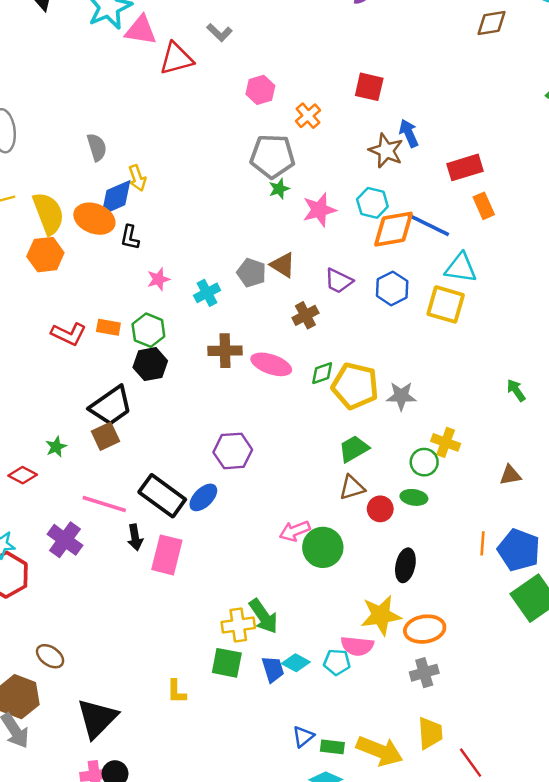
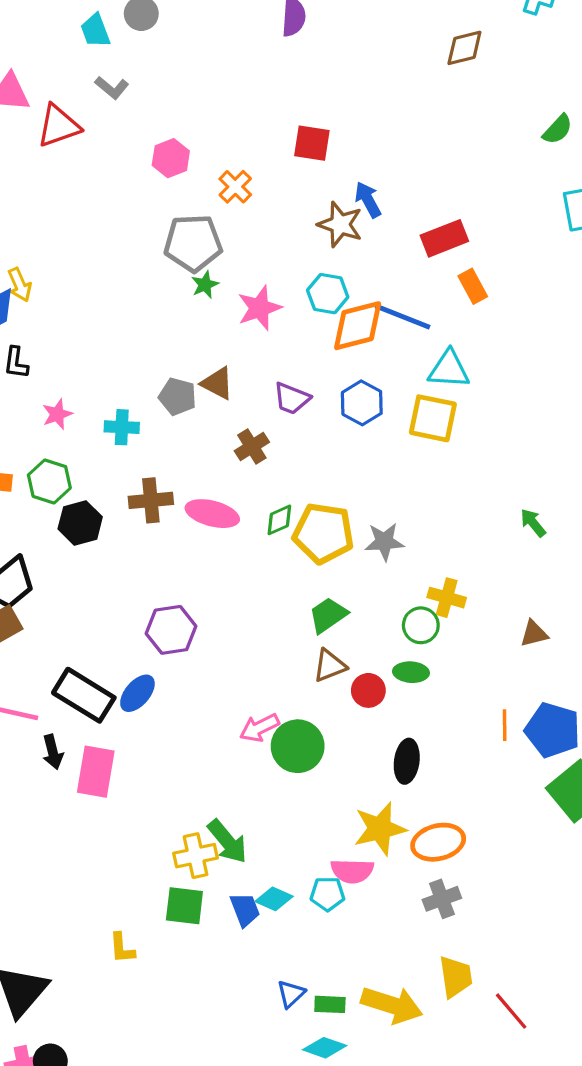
cyan cross: (207, 293) -> (122, 427), turned 35
black hexagon: (150, 364) -> (80, 523), moved

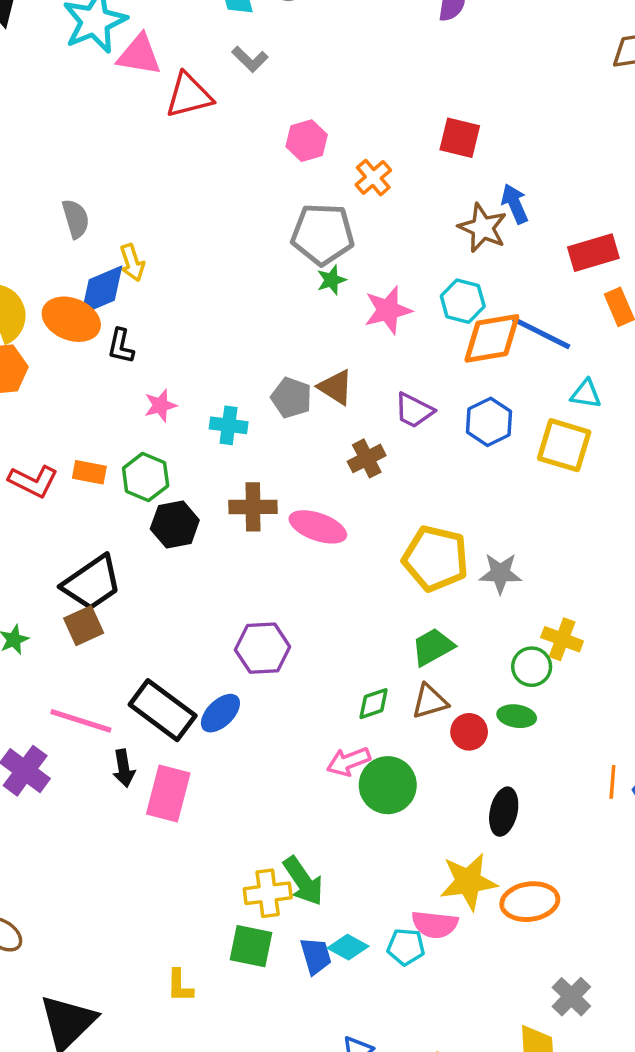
cyan triangle: (449, 369) -> (586, 394), size x0.7
green diamond: (279, 520) -> (374, 704), moved
gray cross: (442, 899) -> (571, 997), moved, turned -30

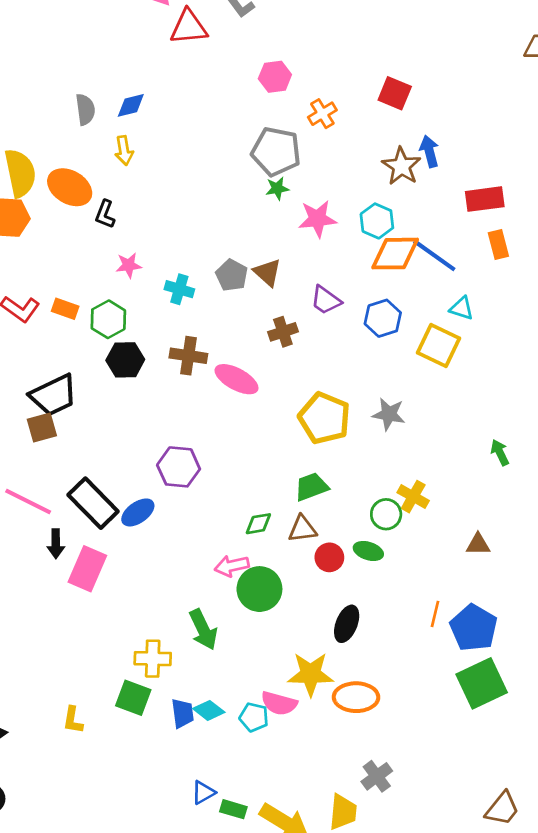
blue diamond: (102, 290) -> (131, 105), moved, size x0.7
gray star: (500, 573) -> (389, 414), moved
green arrow: (303, 881) -> (203, 629), moved

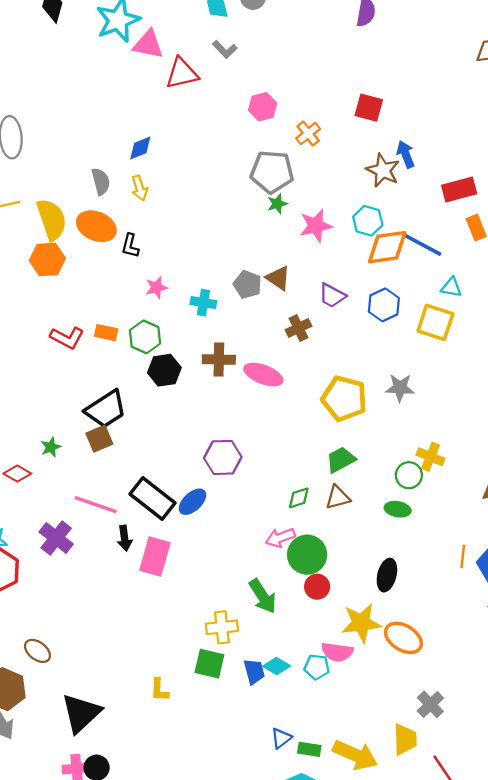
gray semicircle: (85, 109) -> (101, 181), moved
red circle: (329, 557) -> (317, 587), moved
orange ellipse: (356, 697) -> (403, 638), turned 39

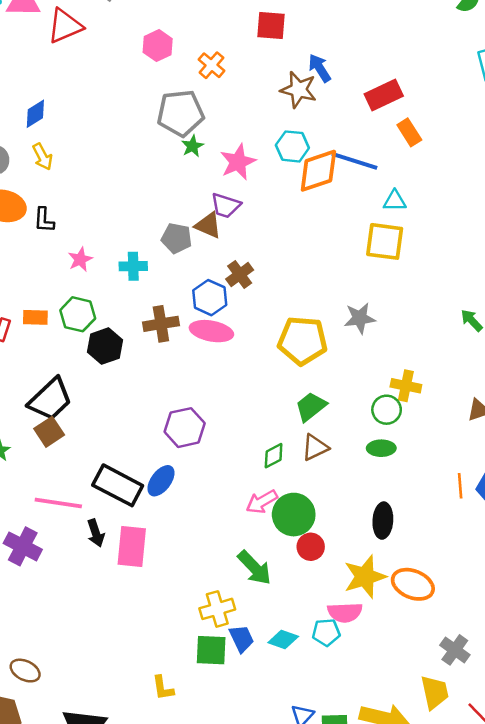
purple trapezoid: (332, 296) -> (226, 206), moved
blue hexagon: (384, 305) -> (210, 298), moved
blue trapezoid: (254, 672) -> (242, 639), moved

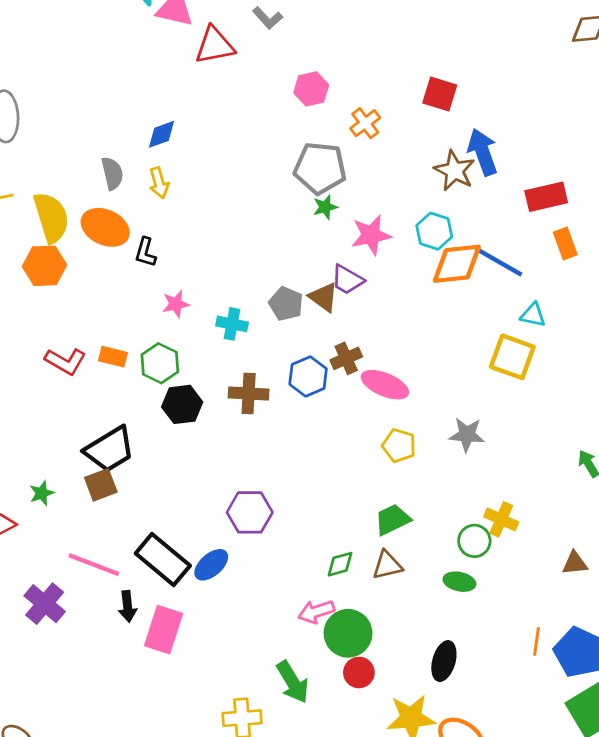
blue arrow: (320, 68) -> (483, 152), size x1.4
pink ellipse: (211, 331) -> (385, 385), moved
yellow pentagon: (302, 341) -> (399, 445), size x0.6

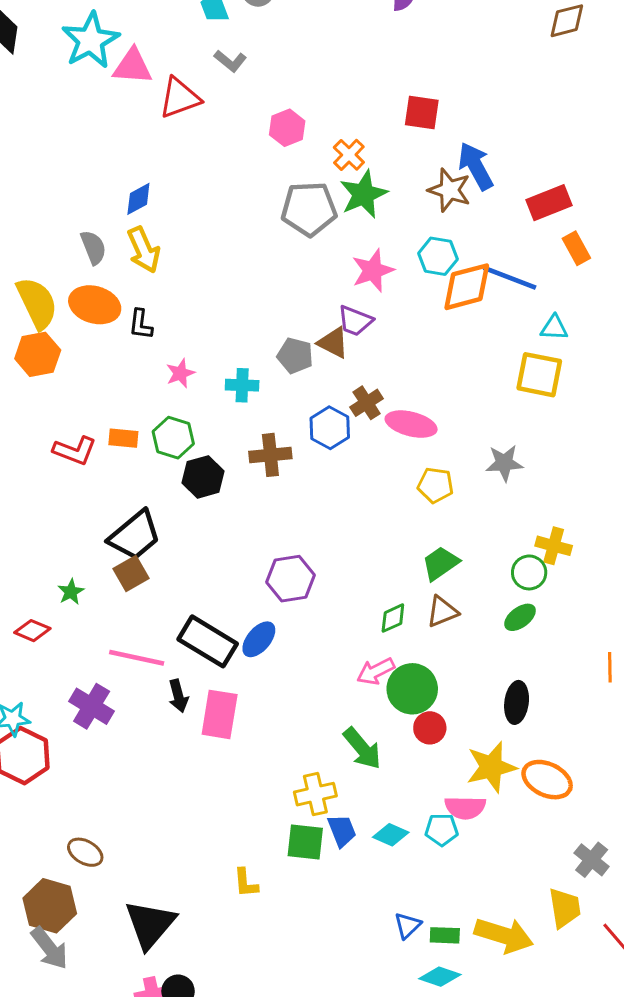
yellow arrow: (159, 183) -> (144, 250), size x1.4
green star: (325, 207) -> (364, 194), moved, size x1.8
green ellipse: (459, 582) -> (520, 617), turned -40

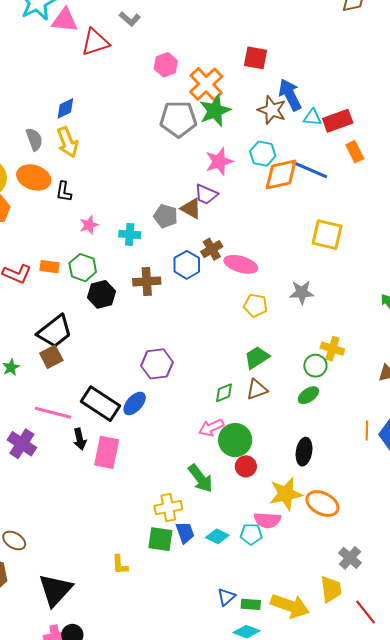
orange cross: (349, 155) -> (206, 84), size x1.6
cyan triangle: (554, 328) -> (312, 117), moved

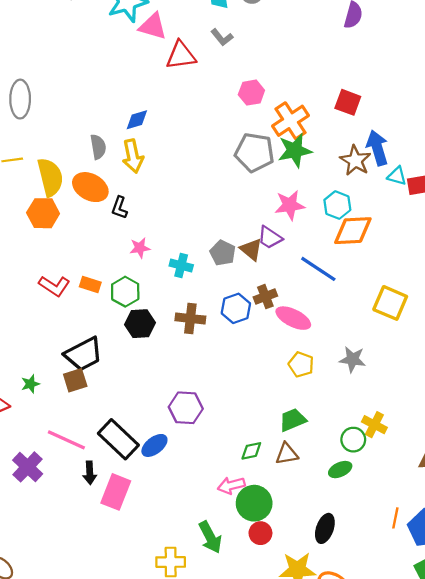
blue line: (310, 170) -> (318, 269), moved

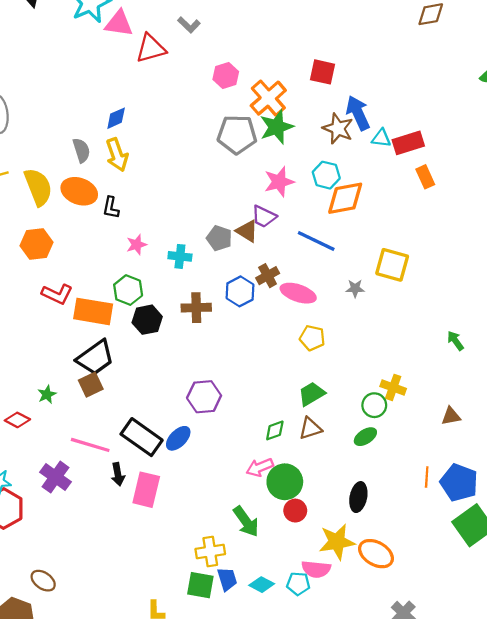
orange hexagon: (43, 213) -> (36, 244), moved
orange rectangle: (90, 285) -> (93, 311), moved, size x1.8
gray star: (353, 359) -> (355, 288), moved, size x0.7

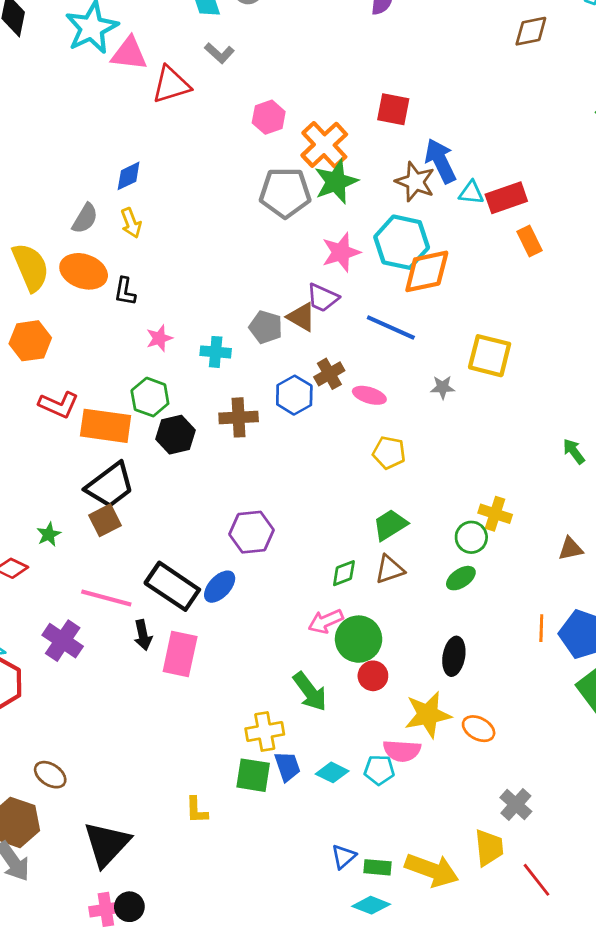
gray semicircle: (81, 150) -> (85, 218), turned 50
yellow arrow: (117, 155) -> (131, 223), size x0.7
cyan hexagon: (326, 175) -> (402, 242), size x1.5
pink ellipse: (298, 293) -> (369, 395), size x0.7
orange ellipse: (376, 554) -> (479, 729), size x0.7

